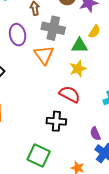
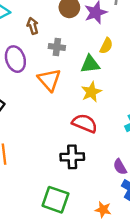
gray cross: (53, 28) -> (57, 47), size x0.6

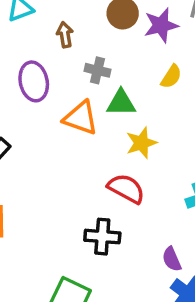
green triangle: (90, 64) -> (121, 103), moved
orange triangle: (49, 80) -> (81, 118), turned -35

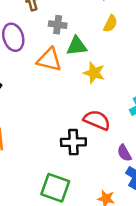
yellow star: (141, 143) -> (94, 73), turned -30
red semicircle: (126, 189) -> (97, 120), moved

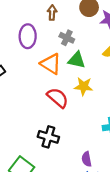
yellow star: (94, 73) -> (84, 86), turned -30
red semicircle: (97, 120) -> (58, 98), moved

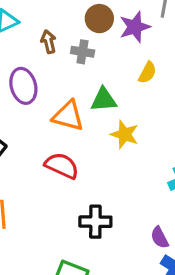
gray cross: (67, 38) -> (83, 52), moved
yellow star: (84, 86) -> (125, 134), turned 30
red semicircle: (58, 98) -> (62, 166), moved

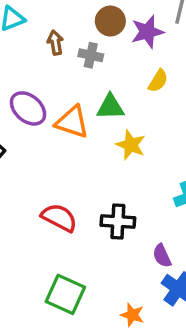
purple ellipse: (23, 86) -> (28, 108), moved, turned -36
red semicircle: (62, 166) -> (59, 218), moved
black cross: (95, 222) -> (118, 221), moved

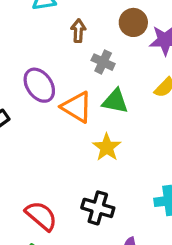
gray cross: (91, 55) -> (103, 62), moved
yellow star: (131, 145) -> (107, 147), moved
red semicircle: (59, 218) -> (41, 216), moved

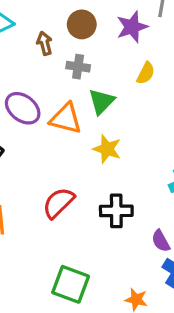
brown circle: (133, 22) -> (82, 24), moved
green triangle: (115, 101) -> (102, 101), turned -40
red semicircle: (41, 216) -> (58, 203), moved, turned -68

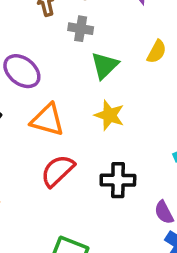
yellow semicircle: (146, 73) -> (157, 52), moved
orange triangle: (66, 118) -> (47, 120), moved

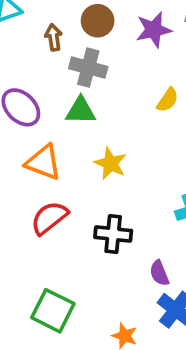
gray cross: (81, 29) -> (88, 68), size x1.4
green triangle: (105, 65) -> (81, 111), moved, turned 40

